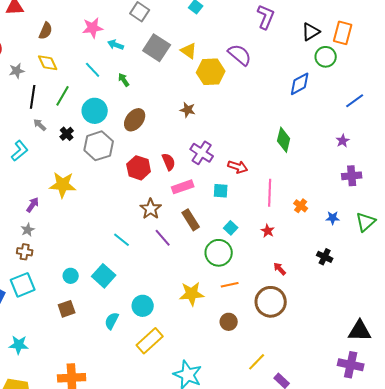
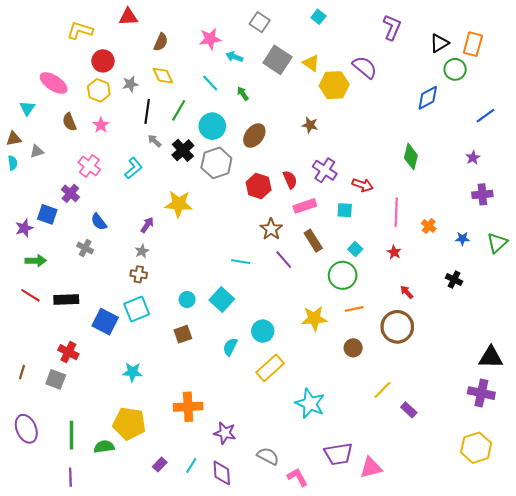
black cross: (67, 134) -> (183, 150), size x1.5
cyan line: (122, 240) -> (241, 262), turned -30

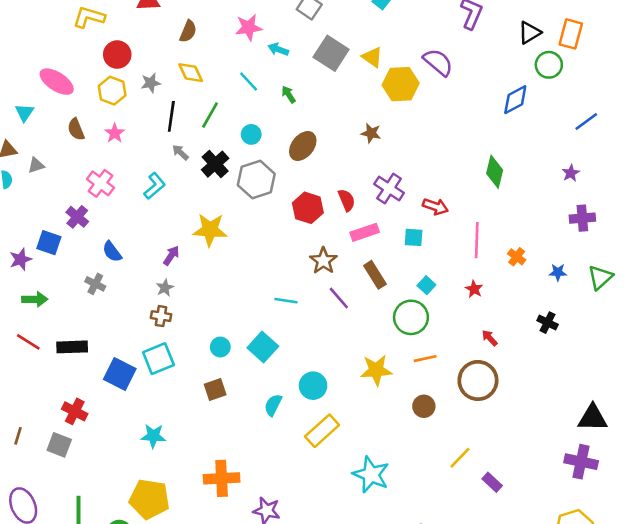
cyan circle: (212, 126) -> (251, 134), size x0.6

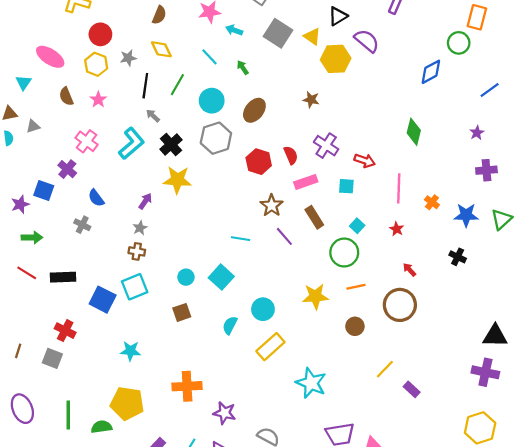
black triangle: (530, 33) -> (338, 16), moved
cyan circle: (251, 134) -> (212, 101), size x1.5
black cross: (215, 164) -> (171, 145), moved
cyan L-shape: (155, 186) -> (131, 143), size x1.4
blue star: (558, 272) -> (466, 215), size x1.6

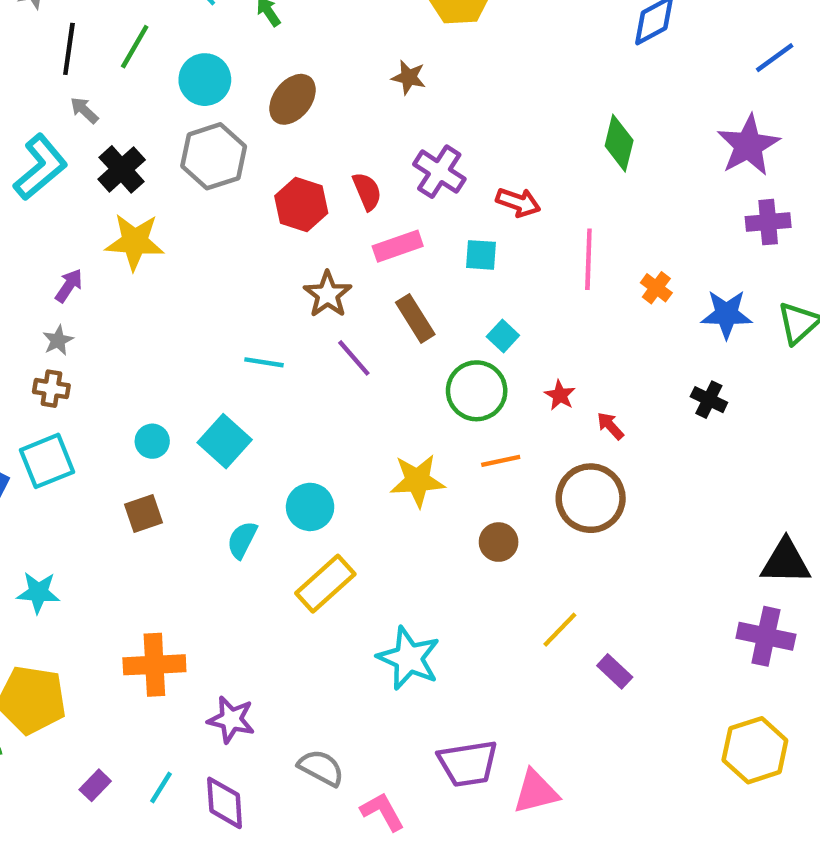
purple star: (477, 133) -> (748, 145), size x2.0
red star: (397, 229) -> (560, 395), moved

